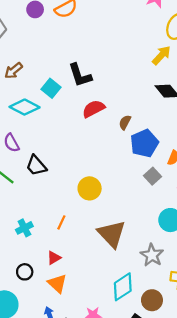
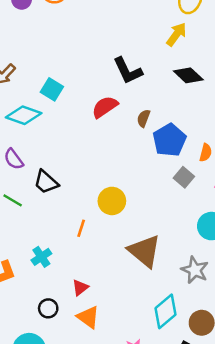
black L-shape: (80, 75) -> (128, 71), moved
orange line: (61, 222) -> (81, 228), moved

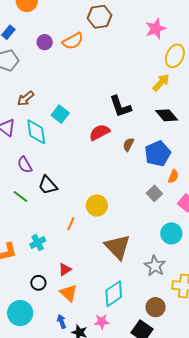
cyan diamond: (24, 115) -> (36, 132), turned 56
blue pentagon: (169, 140) -> (158, 154), moved
cyan diamond: (165, 311) -> (114, 294), moved

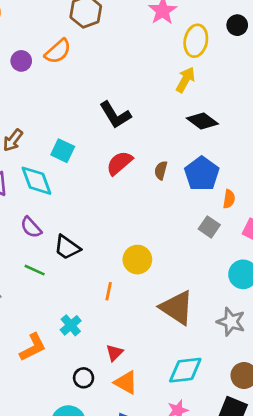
black L-shape: (120, 106) -> (115, 115), moved
cyan diamond: (114, 294) -> (185, 370), turned 40

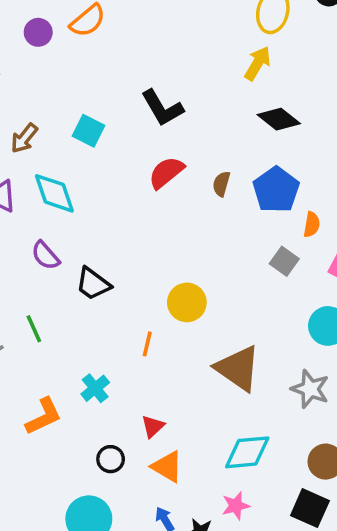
cyan square: (63, 151) -> (88, 131), moved
green line: (35, 270) -> (34, 329), moved, turned 40

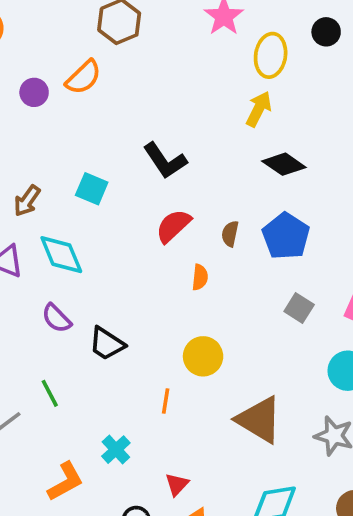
orange semicircle: (312, 225) -> (200, 277), moved

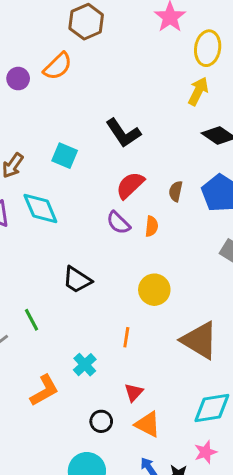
purple semicircle: (56, 318) -> (118, 223), moved
orange line: (166, 401) -> (126, 337), moved

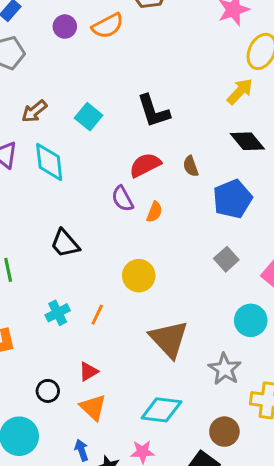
brown semicircle: (176, 191) -> (191, 166), moved, turned -48
cyan cross: (85, 365) -> (58, 313), moved

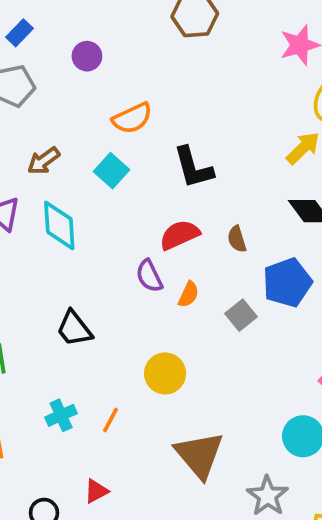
orange semicircle: (108, 26) -> (132, 118), moved
gray square: (226, 259) -> (241, 315), moved

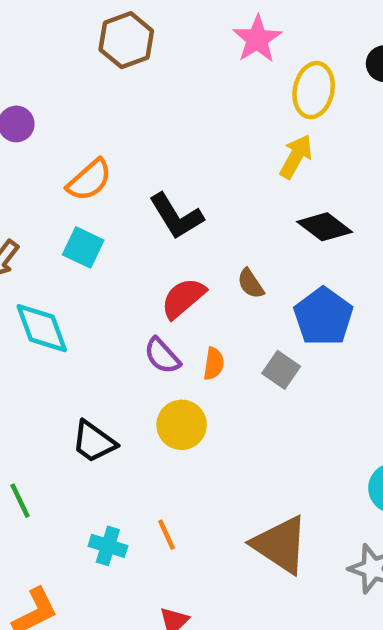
yellow circle: (165, 373) -> (182, 425), moved
cyan cross: (61, 415) -> (108, 546), turned -32
orange line: (111, 420) -> (166, 535), turned -36

